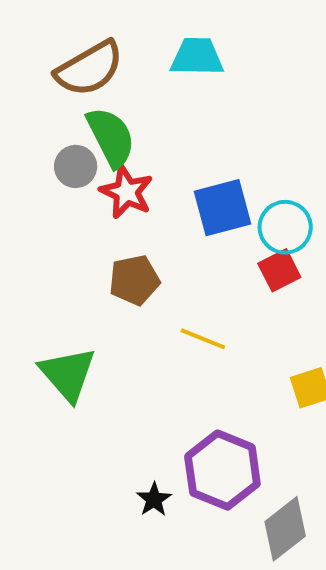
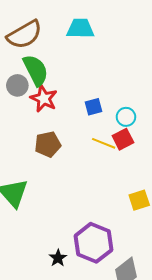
blue square: (222, 208) -> (93, 107), size x0.6
cyan circle: (285, 227) -> (126, 117), size x0.7
yellow line: (203, 339) -> (104, 143), moved

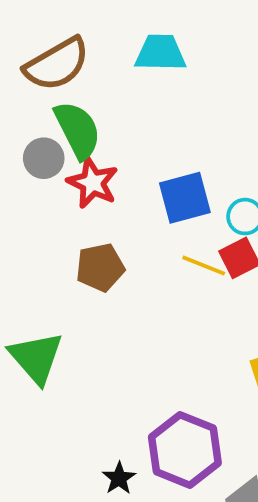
blue square: (93, 107) -> (185, 198), size x1.6

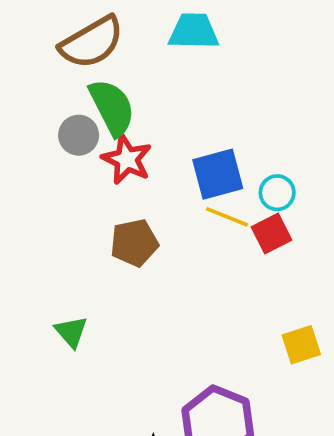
yellow line: (204, 265) -> (227, 217), moved
green triangle: (36, 358) -> (71, 332), size x0.6

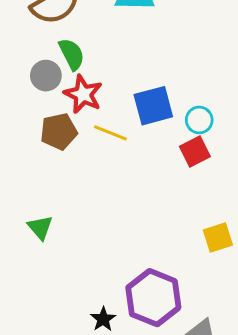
green semicircle: (112, 107) -> (72, 54), size x0.7
yellow line: (227, 217) -> (110, 133), moved
brown pentagon: (134, 243) -> (59, 131), moved

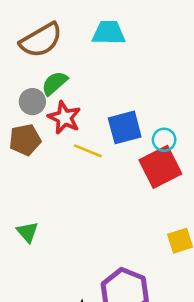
green semicircle: (72, 54) -> (55, 83), turned -104
brown pentagon: (59, 131) -> (25, 140), moved
red square: (195, 152) -> (160, 167), size x1.6

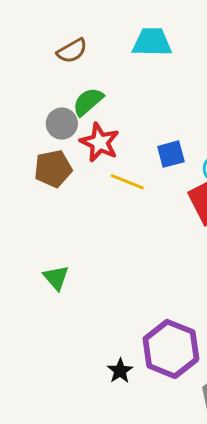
brown semicircle: (41, 40) -> (72, 51), size x0.6
blue square: (125, 127) -> (171, 154), size x0.7

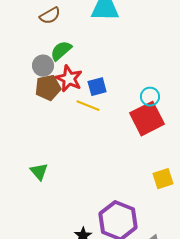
blue square: (171, 154) -> (97, 87), moved
brown pentagon: (53, 169) -> (48, 88), moved

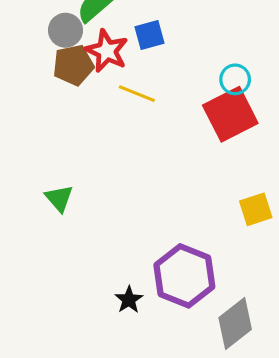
blue square: (97, 87) -> (150, 35), moved

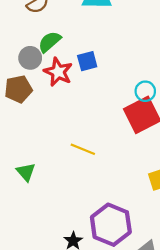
brown pentagon: (73, 65) -> (18, 89), moved
yellow line: (137, 94) -> (83, 149), moved

